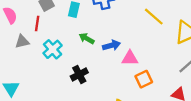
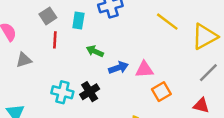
red line: (37, 24) -> (55, 40), moved
blue arrow: (112, 45) -> (118, 68), moved
cyan cross: (53, 49) -> (62, 92), moved, turned -30

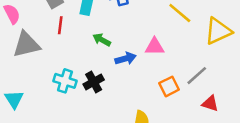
gray triangle: (24, 60) -> (26, 45), size x1.6
pink triangle: (144, 69) -> (155, 47), moved
gray line: (208, 73) -> (197, 76), moved

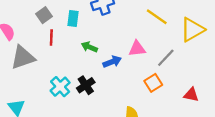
gray line: (197, 76) -> (166, 58), moved
cyan cross: (65, 81) -> (60, 87), turned 36

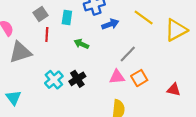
pink triangle: (137, 49) -> (117, 77), moved
gray line: (166, 58) -> (128, 54), moved
blue arrow: (112, 62) -> (110, 24), moved

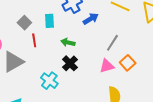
black cross: (77, 79) -> (70, 63), moved

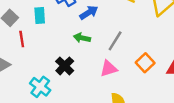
green arrow: (68, 42) -> (82, 38), moved
orange square: (128, 63) -> (145, 63), moved

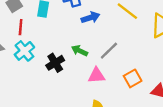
green arrow: (82, 38) -> (80, 51), moved
cyan cross: (40, 87) -> (24, 51), moved

